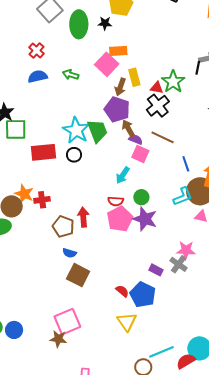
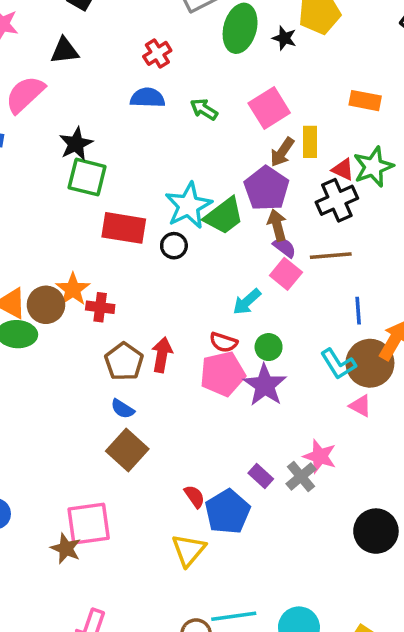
orange rectangle: (118, 51) -> (365, 101), moved
green trapezoid: (97, 131) -> (224, 216), turned 60
brown line: (163, 137) -> (331, 256), turned -45
cyan L-shape: (183, 196) -> (338, 364), turned 65

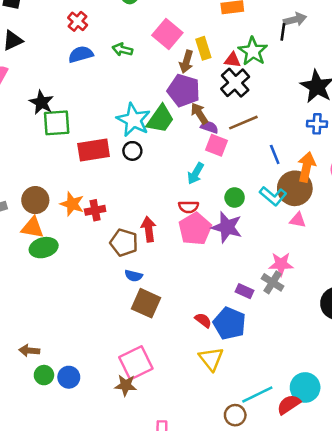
brown circle: (46, 305) -> (35, 200), moved
green circle: (269, 347) -> (235, 198), moved

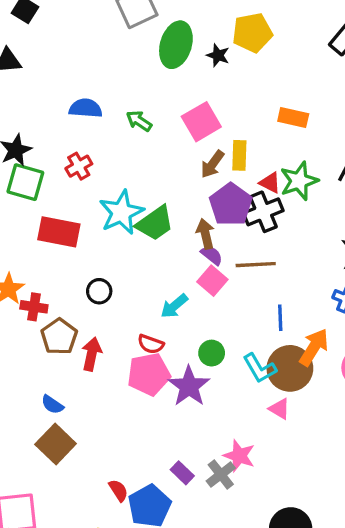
red cross: (78, 21) -> (79, 166), moved
purple pentagon: (184, 90) -> (231, 204), moved
black circle: (132, 151) -> (99, 291), moved
brown pentagon: (124, 243) -> (59, 337), moved

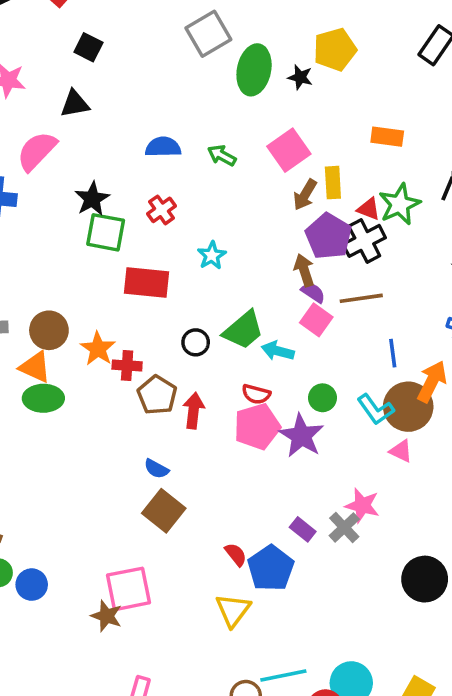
cyan star: (121, 212) -> (212, 255), size x0.6
green trapezoid: (155, 223) -> (243, 330), moved
cyan arrow: (174, 306) -> (278, 351), turned 60

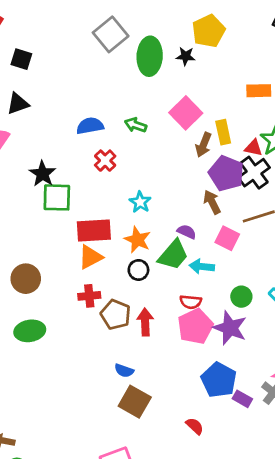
red cross: (161, 210) -> (105, 161), moved
purple semicircle: (313, 293) -> (187, 232), moved
orange star: (98, 349) -> (137, 240), moved
orange triangle: (35, 367) -> (90, 257), moved, turned -44
blue pentagon: (271, 568) -> (219, 380), moved

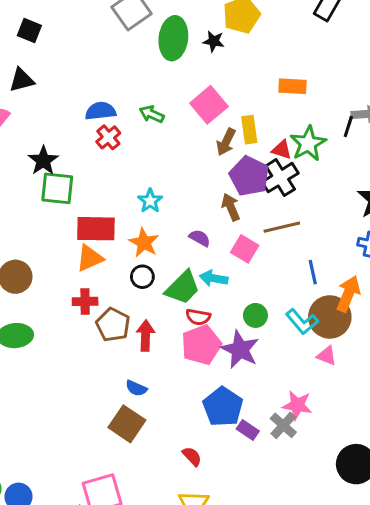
red cross: (105, 161) -> (108, 137), moved
green trapezoid: (173, 255) -> (183, 288), moved
blue semicircle: (124, 371) -> (136, 388), moved

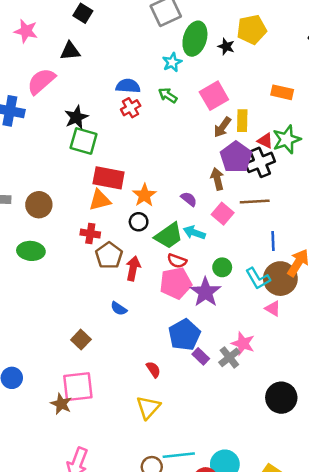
cyan star: (150, 201) -> (172, 62), moved
brown square: (127, 424) -> (81, 340), moved, size x0.7

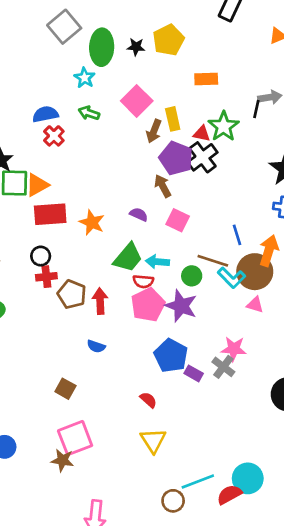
yellow pentagon: (252, 30) -> (168, 40), moved
orange triangle: (100, 200) -> (37, 185), moved
brown line: (255, 202) -> (213, 261), moved, turned 36
black circle: (139, 222) -> (41, 256), moved
cyan arrow: (194, 233) -> (157, 262), moved

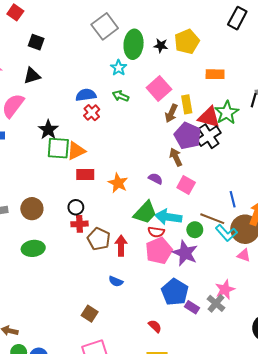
red triangle: (202, 134) -> (209, 117), size x1.6
red rectangle: (50, 214) -> (85, 175), size x0.7
cyan arrow: (157, 262) -> (168, 217), size x1.4
pink star: (234, 349) -> (225, 289), turned -30

